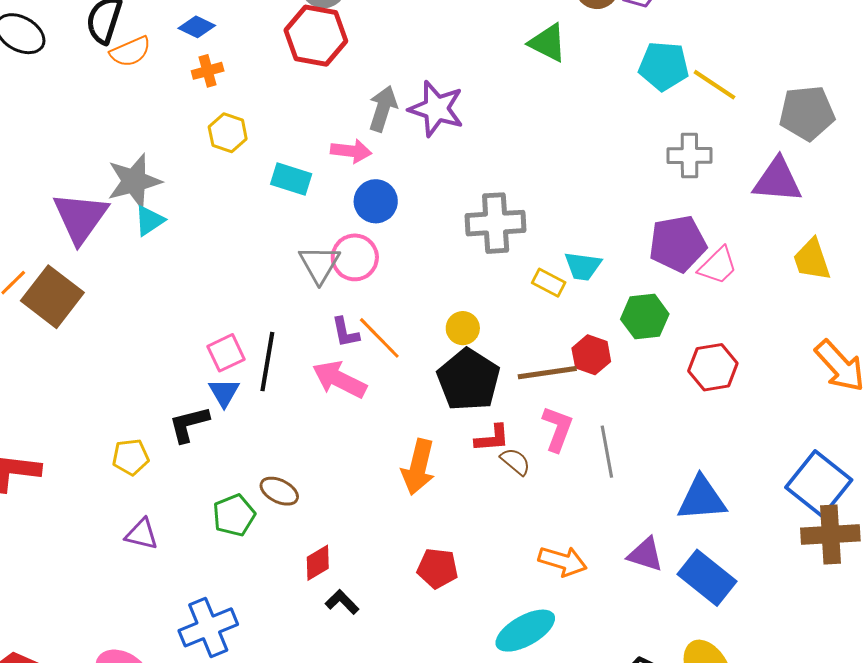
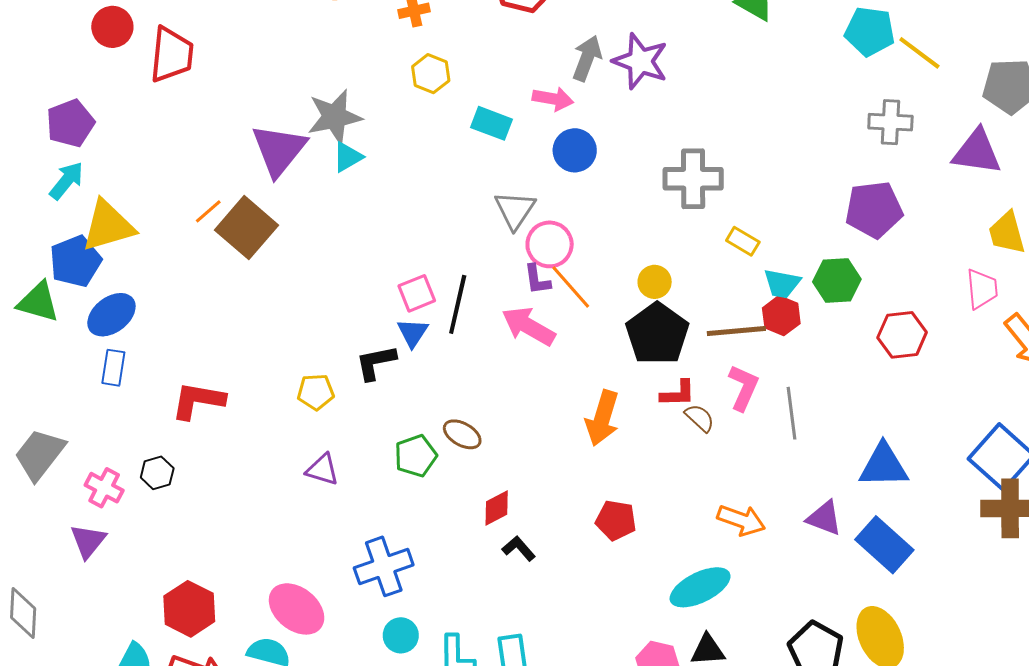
pink circle: (355, 257) -> (550, 244), moved
cyan trapezoid: (583, 266) -> (782, 284), moved
pink trapezoid: (718, 266) -> (982, 289), moved, turned -54

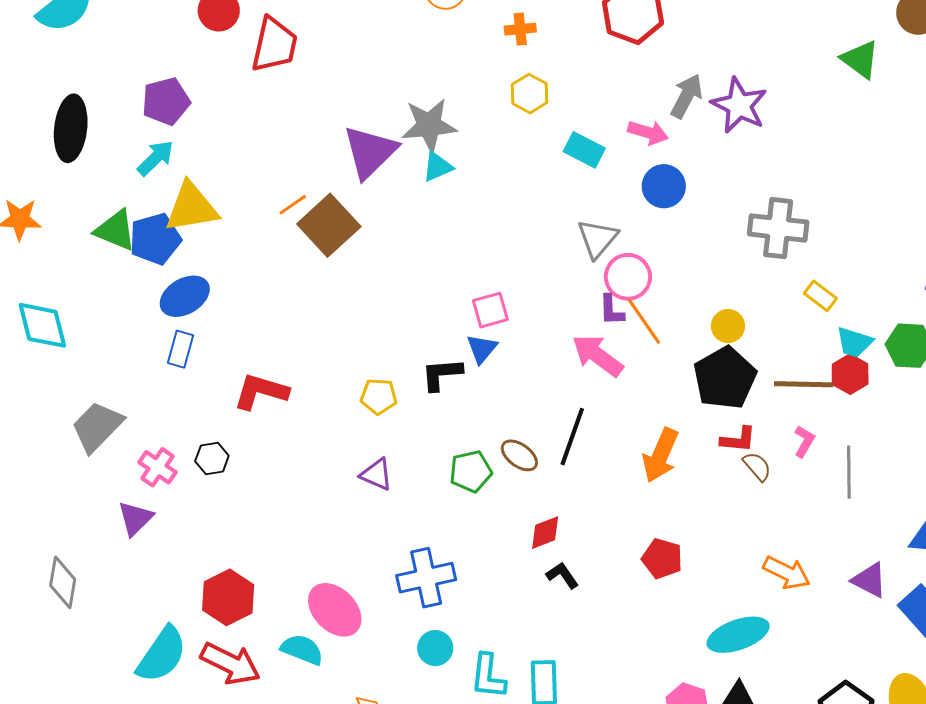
green triangle: (38, 302) -> (115, 230), moved
black line: (458, 304) -> (572, 437), moved
pink L-shape: (744, 388) -> (804, 441), size x0.7

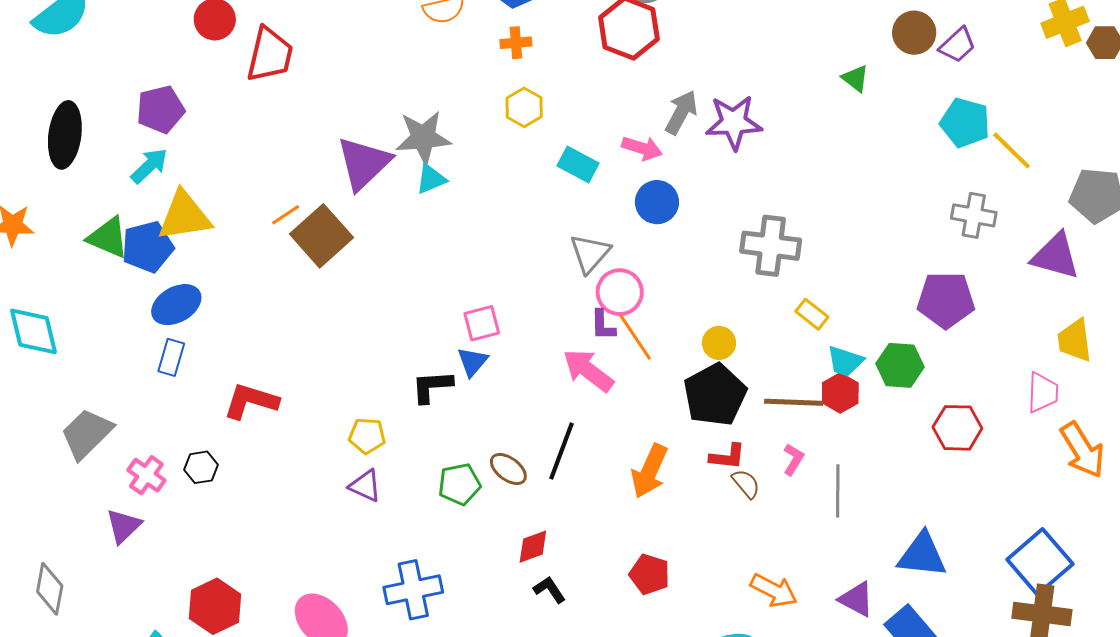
green triangle: (860, 59) -> (855, 78), size x0.7
purple star: (739, 105) -> (734, 122), turned -30
yellow pentagon: (379, 396) -> (367, 436), moved

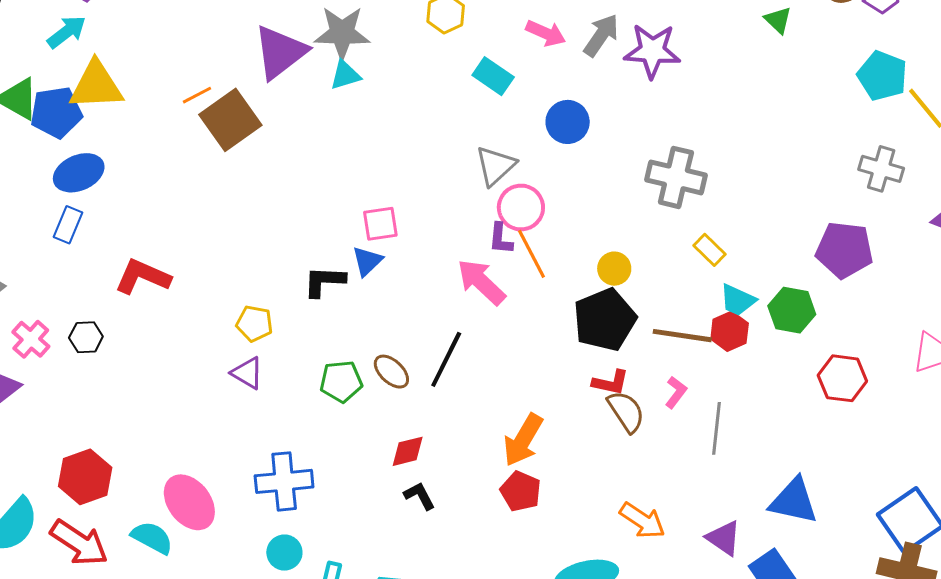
pink arrow: (642, 148) -> (546, 33), moved
orange arrow: (649, 471) -> (523, 440), moved
brown semicircle: (746, 484) -> (626, 411), size x1.4

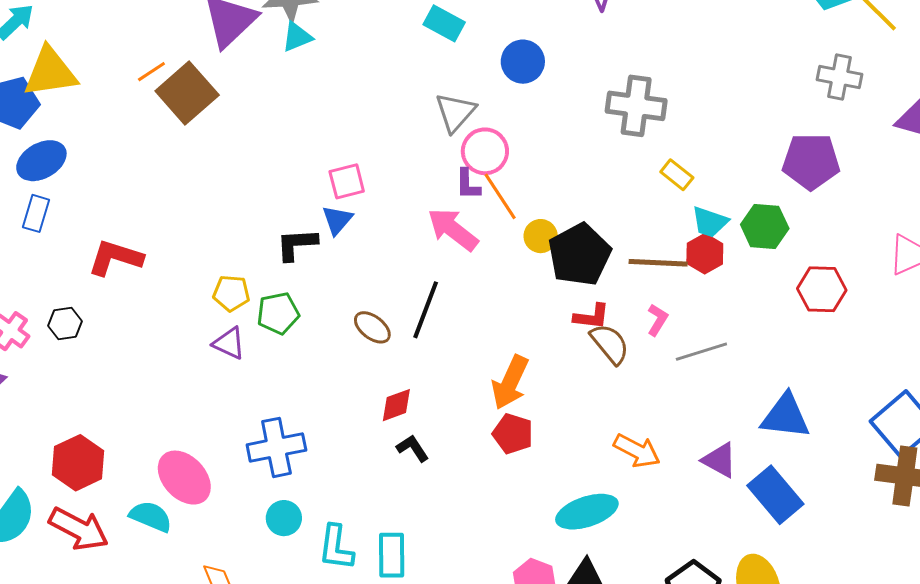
yellow circle: (614, 269) -> (541, 236), moved
green pentagon: (341, 381) -> (278, 313), moved
gray line: (717, 428) -> (701, 352), turned 72

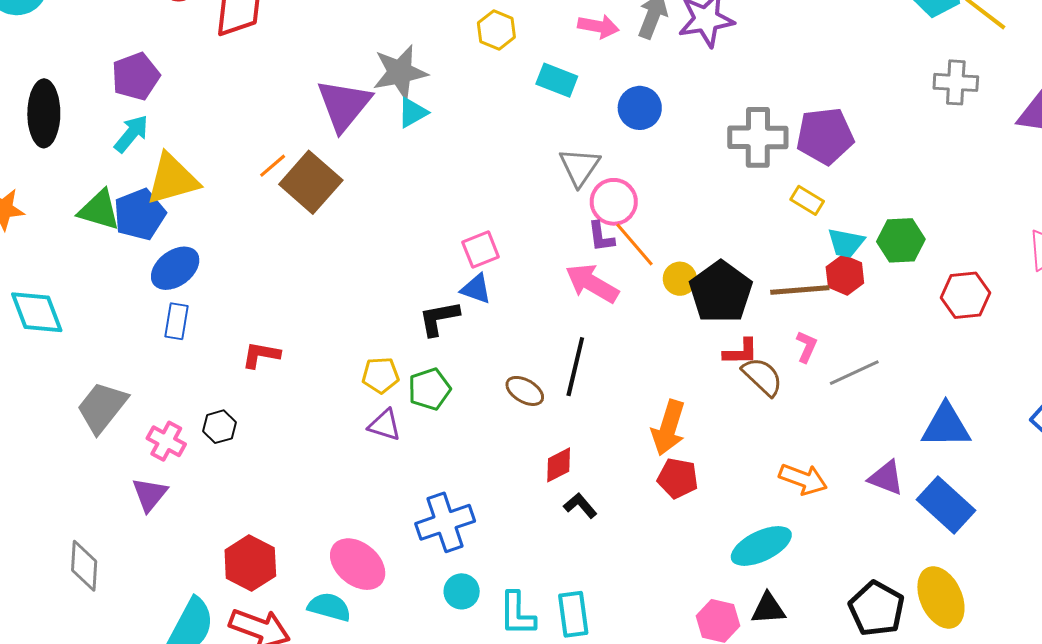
purple pentagon: (811, 161) -> (825, 136), moved
blue triangle: (337, 220) -> (476, 289), turned -44
red L-shape: (115, 258) -> (261, 355), size x0.7

